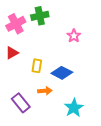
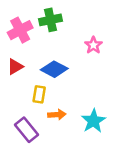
yellow rectangle: (37, 66) -> (39, 94), moved
blue diamond: (62, 73) -> (54, 69), moved
cyan star: (74, 108) -> (93, 121), moved

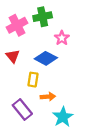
pink star: (93, 45) -> (62, 38), moved
red triangle: (15, 67) -> (13, 56), turned -40
cyan star: (93, 121) -> (63, 117), moved

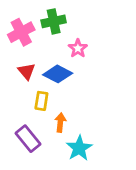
red triangle: (13, 56) -> (27, 71), moved
orange arrow: (48, 97) -> (60, 122), turned -80

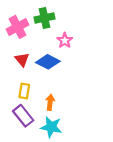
yellow rectangle: (41, 101) -> (24, 91), moved
cyan star: (79, 148) -> (51, 127), moved, turned -30

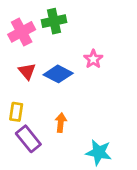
pink star: (65, 40) -> (93, 59), moved
yellow rectangle: (24, 91) -> (16, 112), moved
cyan star: (51, 127) -> (99, 152), moved

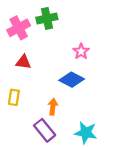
red triangle: (27, 71) -> (23, 62), turned -42
blue diamond: (58, 74) -> (72, 80), moved
purple rectangle: (28, 139) -> (45, 130), moved

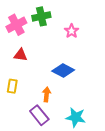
pink star: (81, 51) -> (72, 31), moved

